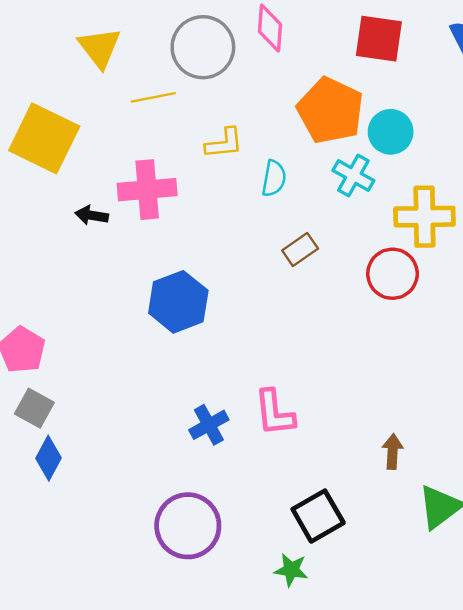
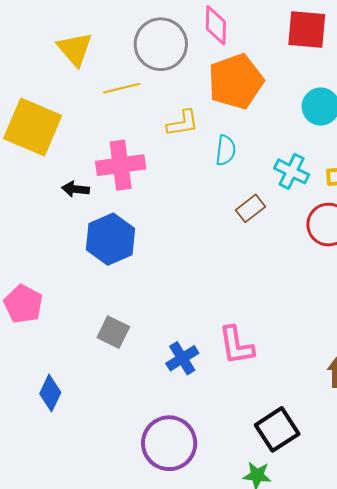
orange pentagon: (330, 111) -> (236, 81), moved, turned 30
cyan cross: (353, 175) -> (292, 171), moved
blue hexagon: (178, 302) -> (110, 239), moved
gray square: (34, 408) -> (113, 332), moved

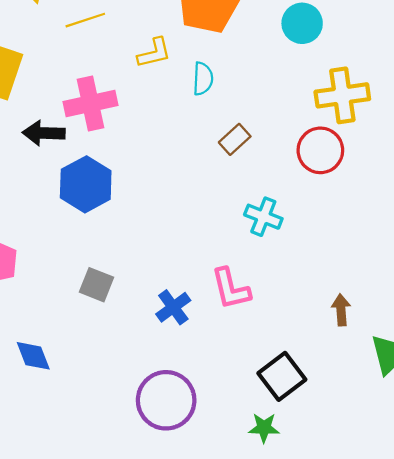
cyan cross: (292, 171) -> (263, 217), moved
black arrow: (76, 189) -> (44, 133), size x1.4
blue diamond: (50, 393) -> (33, 356), turned -42

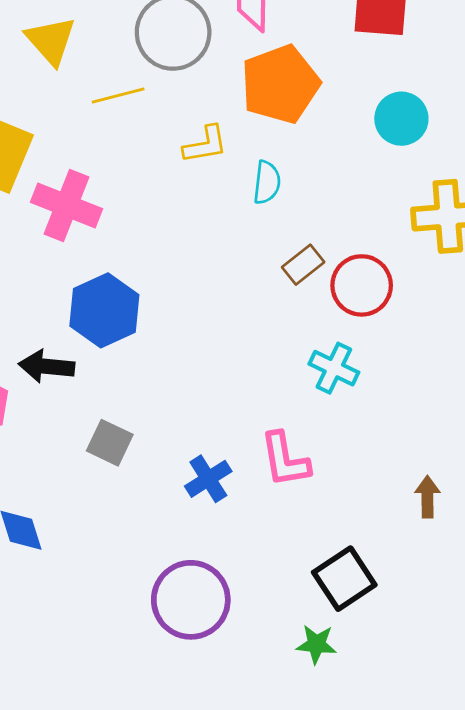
pink cross: (90, 103) -> (66, 205), moved, turned 30
black arrow: (44, 133) -> (47, 366), moved
red circle: (320, 150) -> (362, 285), moved

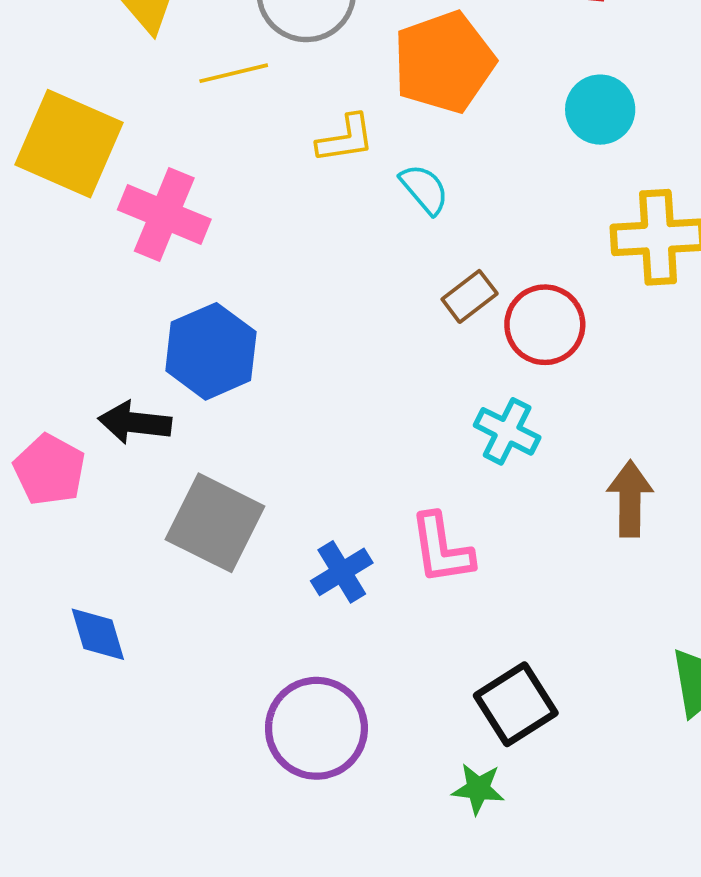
cyan semicircle: (267, 182) -> (424, 189), turned -48
gray square: (110, 443) -> (215, 523), size x1.6
brown arrow: (427, 497) -> (630, 499), moved, size x1.4

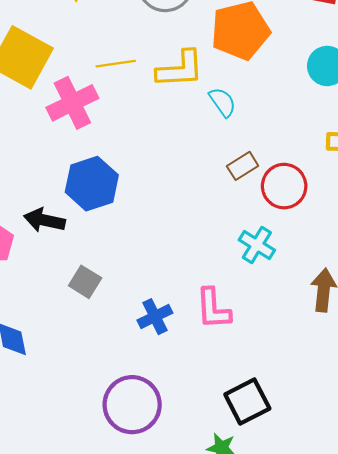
yellow line: (234, 73) -> (116, 64), moved
yellow L-shape: (346, 139) -> (180, 69), size x1.4
pink cross: (164, 215) -> (72, 103), turned 36
gray square: (215, 523) -> (85, 282), size x0.6

